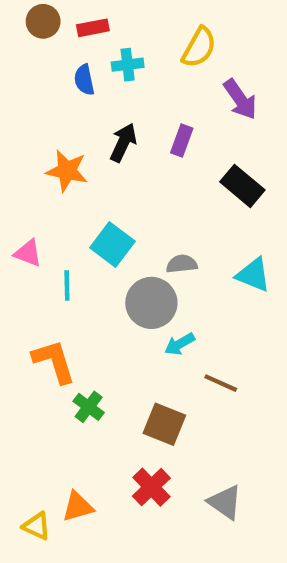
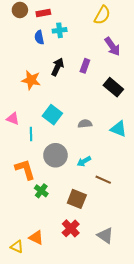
yellow semicircle: (199, 47) -> (102, 15), moved
gray circle: (151, 303) -> (55, 155), moved
orange triangle: (78, 507) -> (36, 238), turned 42

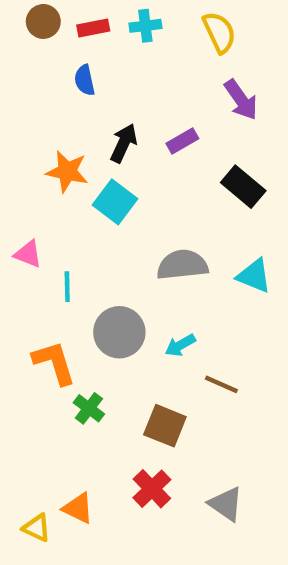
yellow semicircle: (102, 15) -> (219, 32), turned -54
cyan cross: (60, 30) -> (145, 26), moved
purple rectangle: (85, 66) -> (182, 141), turned 40
cyan square: (52, 115) -> (115, 202), moved
gray semicircle: (85, 124) -> (182, 265), size x1.6

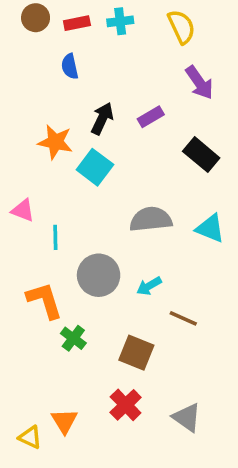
orange triangle: (78, 508) -> (64, 421), turned 32

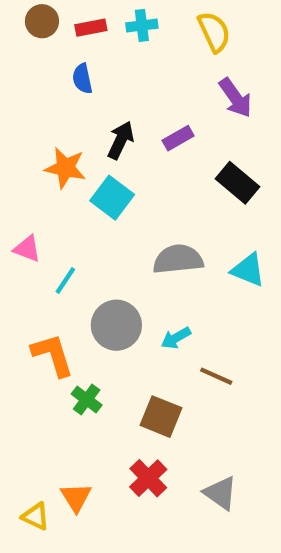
cyan line: (55, 237) -> (65, 281), turned 35

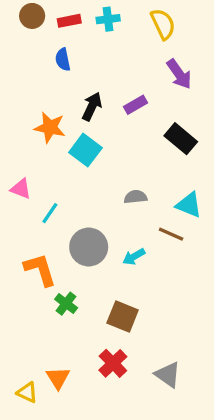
gray semicircle: (178, 259) -> (136, 197), size x0.6
brown line: (216, 376) -> (171, 234), moved

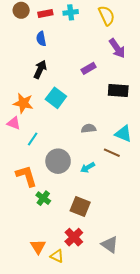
black arrow: (92, 106) -> (40, 69), moved
orange star: (50, 127) -> (23, 103), moved
black rectangle: (181, 139) -> (118, 90), turned -36
yellow triangle: (27, 392) -> (57, 256), moved

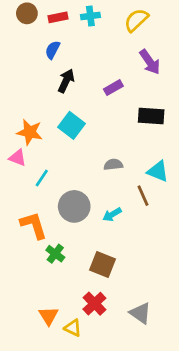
yellow semicircle: (107, 16) -> (136, 20), turned -108
blue semicircle: (41, 39) -> (53, 50), turned 40
black arrow: (40, 69) -> (66, 81), moved
brown line: (112, 153) -> (143, 196), turned 42

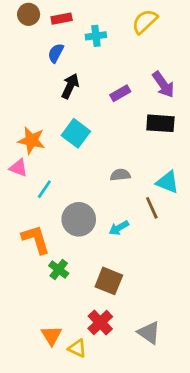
cyan cross: (90, 16) -> (96, 36), moved
purple arrow: (150, 62) -> (163, 85), moved

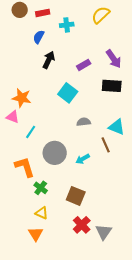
cyan square: (76, 133) -> (68, 93), moved
red cross: (100, 323) -> (82, 225), moved
gray triangle: (149, 333) -> (104, 232), turned 30
yellow triangle: (77, 348) -> (42, 213), moved

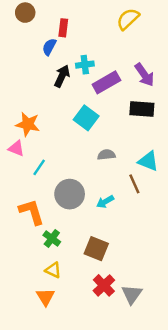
red rectangle: (43, 13) -> (63, 28), moved, turned -72
cyan cross: (67, 25) -> (85, 65), moved
purple rectangle: (84, 65) -> (106, 82), size x1.5

